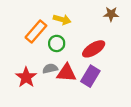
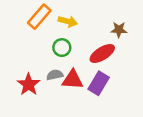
brown star: (111, 14) -> (119, 30), moved
orange rectangle: (36, 31) -> (39, 17), moved

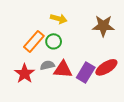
orange rectangle: (39, 17) -> (34, 41), moved
brown star: (119, 30) -> (103, 26), size x1.5
red ellipse: (102, 53) -> (106, 67), moved

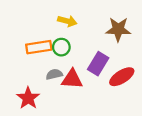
orange rectangle: (34, 41) -> (39, 47), turned 40
purple rectangle: (86, 73) -> (98, 64), moved
red star: (25, 74) -> (28, 98), moved

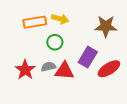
orange rectangle: (39, 47) -> (35, 22), moved
red star: (28, 98) -> (25, 70), moved

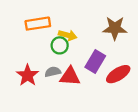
yellow arrow: (60, 19) -> (68, 35), moved

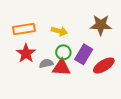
orange rectangle: (38, 24) -> (24, 29), moved
green circle: (60, 45) -> (63, 52), moved
red star: (28, 75) -> (26, 53), moved

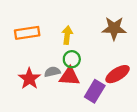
yellow arrow: (59, 31) -> (67, 35), turned -98
red star: (26, 53) -> (29, 79), moved
purple rectangle: (84, 54) -> (95, 91), moved

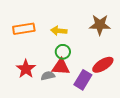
yellow arrow: (67, 35) -> (59, 31), turned -91
gray semicircle: (52, 72) -> (48, 76), moved

